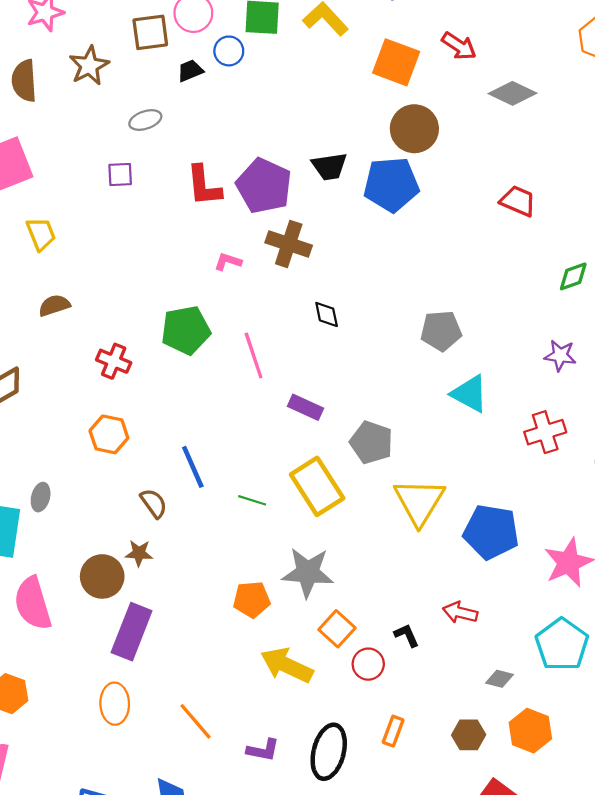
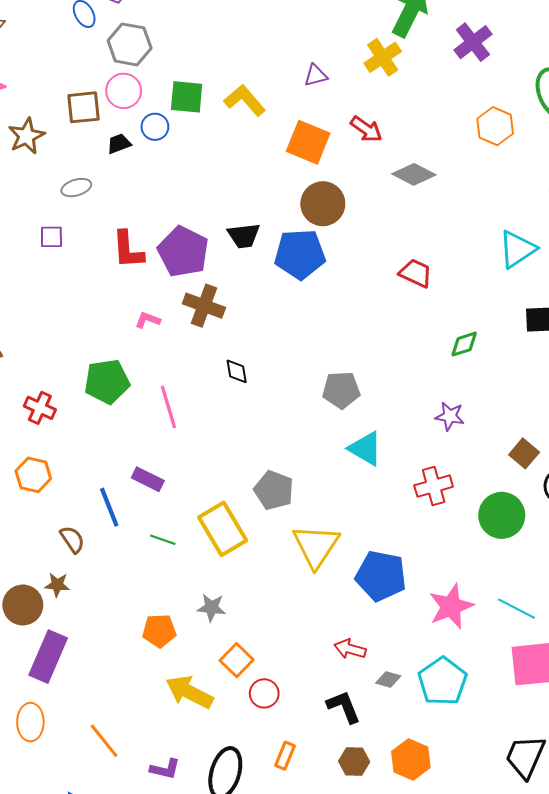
purple rectangle: (306, 407) -> (148, 479), moved
gray star: (308, 572) -> (212, 608), size x0.6
black L-shape: (407, 635) -> (344, 707), moved, size x1.5
gray diamond: (500, 679) -> (388, 680), moved

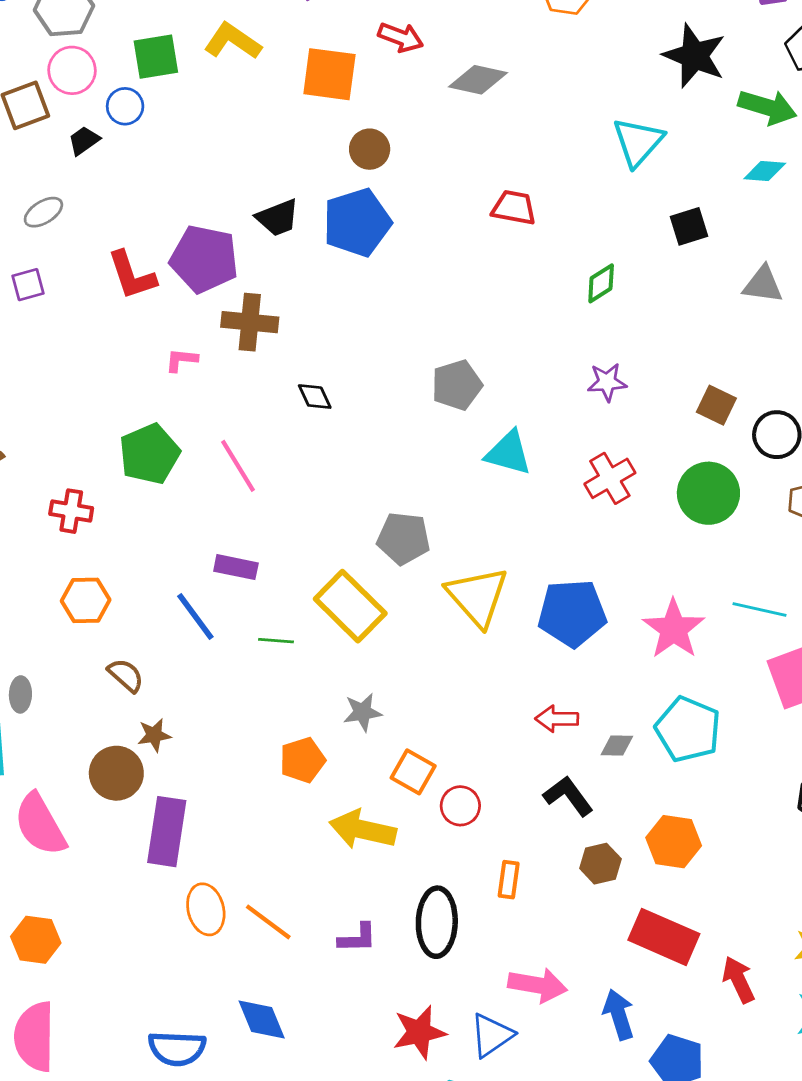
brown circle: (323, 204) -> (370, 149), size x0.7
brown semicircle: (72, 539) -> (126, 675), moved
orange ellipse: (30, 722) -> (206, 909), moved

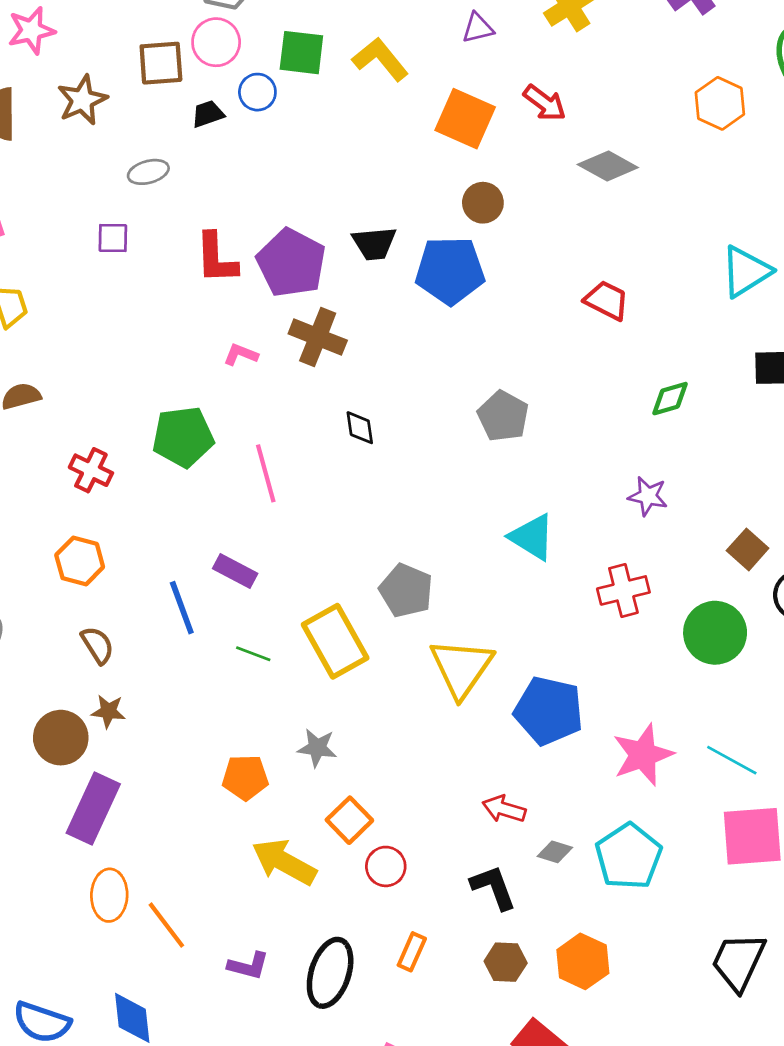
gray pentagon: (457, 385) -> (503, 416), moved, turned 30

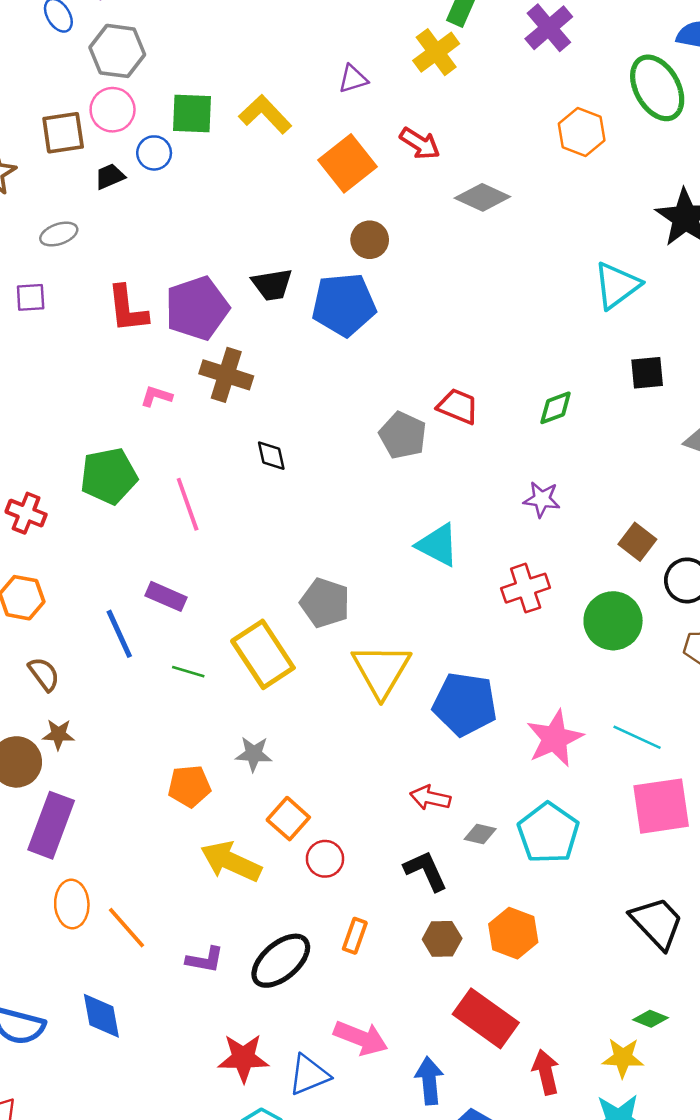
orange square: (465, 119) -> (348, 163), turned 32
purple pentagon: (291, 263) -> (197, 308), turned 30
red trapezoid: (607, 300) -> (458, 406), moved
black trapezoid: (738, 962) -> (657, 923), turned 116
black ellipse: (330, 973) -> (281, 961), turned 36

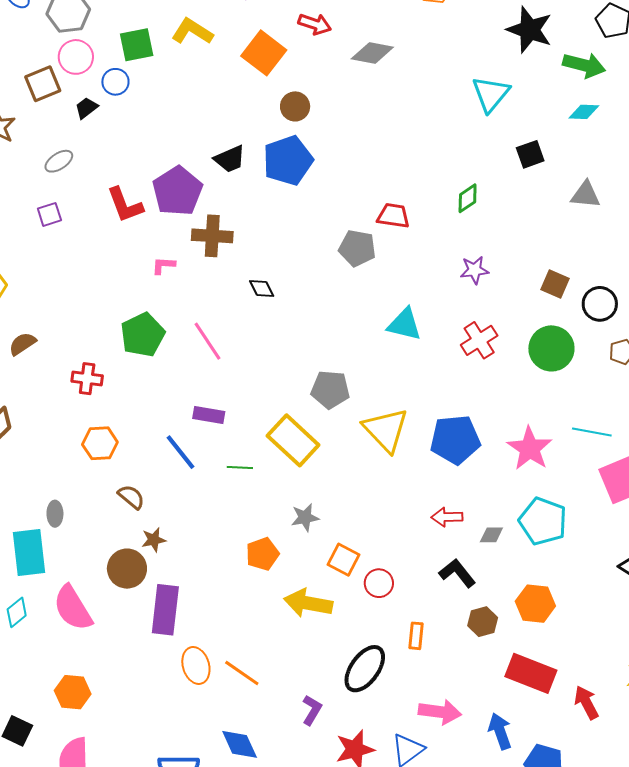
purple L-shape: (205, 960) -> (312, 710), moved, turned -56

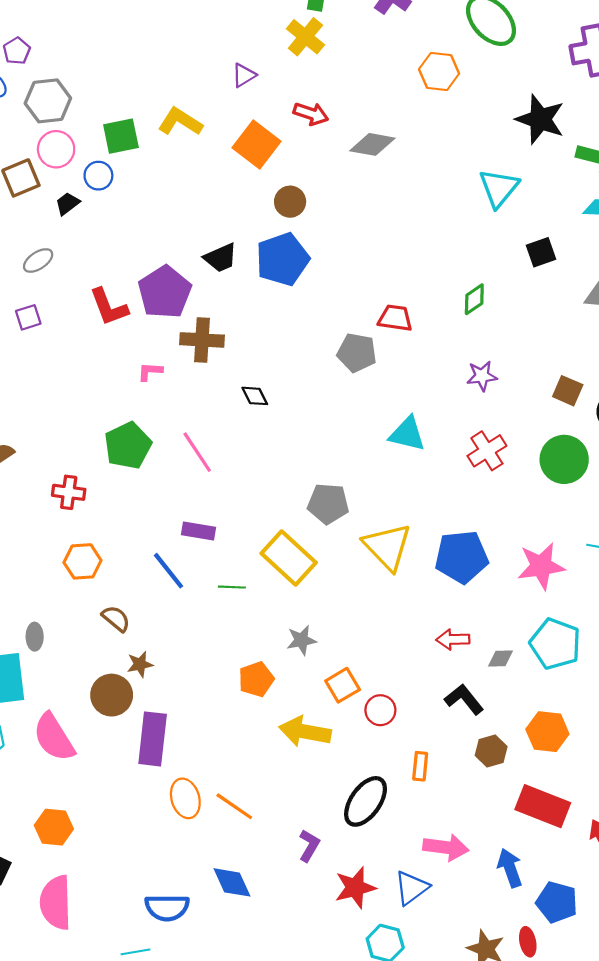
pink star: (530, 448) -> (541, 566), turned 30
orange square: (343, 560) -> (343, 685), turned 32

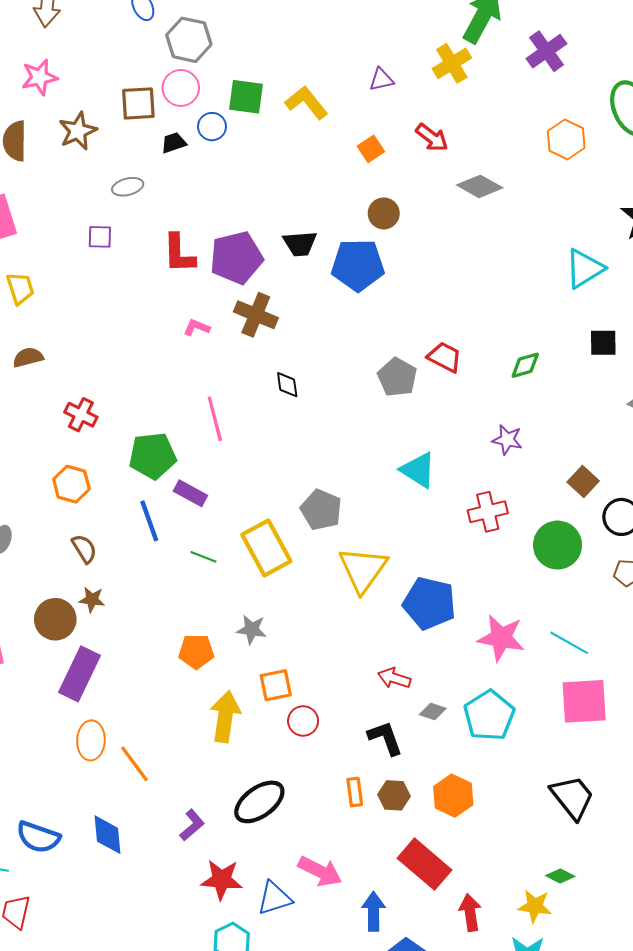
orange square: (257, 145) -> (371, 149), size x0.6
green pentagon: (128, 446) -> (153, 456), moved
yellow arrow: (305, 732) -> (225, 717), turned 69
orange rectangle: (420, 766) -> (355, 792), moved, turned -32

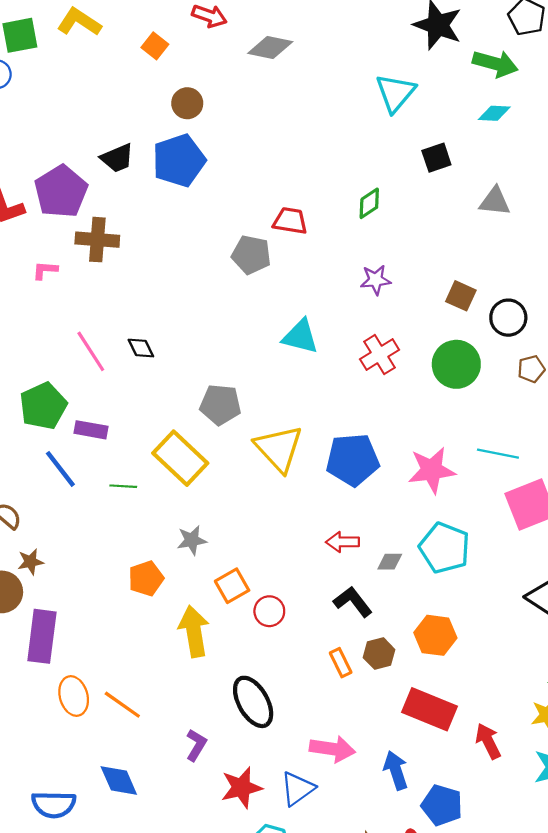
black diamond: (287, 385) -> (141, 348), moved
black ellipse: (259, 802) -> (253, 702), turned -66

